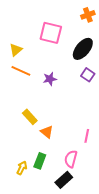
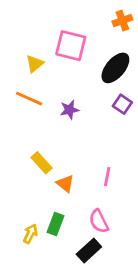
yellow triangle: (16, 50) -> (35, 64), moved
pink line: (87, 136) -> (107, 177), moved
pink semicircle: (71, 159) -> (99, 221), turned -42

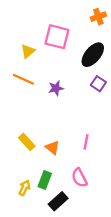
yellow rectangle: (42, 163) -> (27, 142), moved
black rectangle: (89, 250) -> (58, 201), moved

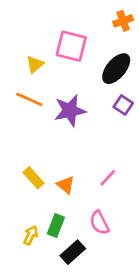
purple star: (56, 88) -> (70, 111), size x1.6
pink line: (86, 142) -> (108, 178), turned 32

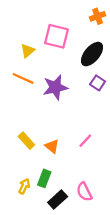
pink semicircle: (99, 223) -> (84, 192), moved

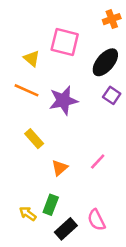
yellow triangle: (28, 51) -> (32, 58), turned -40
yellow rectangle: (26, 141) -> (34, 139), moved
orange triangle: (52, 146) -> (60, 168), turned 40
yellow arrow: (24, 186) -> (28, 214), turned -80

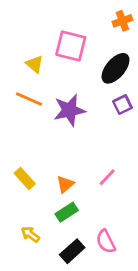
purple square: (112, 95) -> (122, 105), turned 30
yellow rectangle: (34, 139) -> (25, 179), moved
green rectangle: (51, 205) -> (67, 212), moved, turned 36

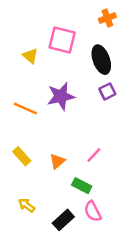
black ellipse: (116, 68) -> (101, 60), turned -60
orange line: (29, 99) -> (25, 109), moved
green rectangle: (67, 212) -> (82, 186), moved, turned 60

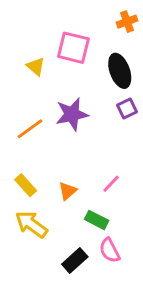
orange line: (25, 109) -> (30, 129), turned -60
yellow arrow: (27, 205) -> (31, 224), moved, size x1.6

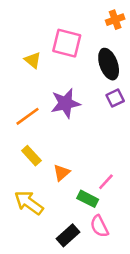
pink line: (111, 184) -> (106, 182), moved
yellow rectangle: (26, 185) -> (31, 156), moved

